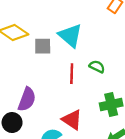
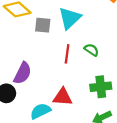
cyan triangle: (70, 36) -> (70, 18), turned 30
red triangle: (72, 120) -> (63, 97), turned -36

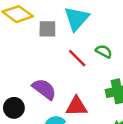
red line: (67, 54) -> (77, 58), turned -48
purple semicircle: (23, 73) -> (44, 89), moved, turned -75

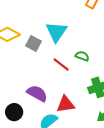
gray square: (47, 29) -> (33, 43), turned 35

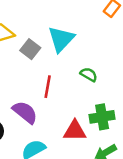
red line: (61, 65) -> (48, 87), moved, turned 54
red triangle: (66, 104) -> (75, 131), moved

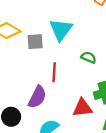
gray square: (30, 49) -> (35, 42), turned -35
purple semicircle: (25, 112) -> (37, 97), turned 85

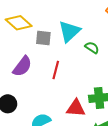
green semicircle: (89, 57) -> (92, 48), moved
purple semicircle: (37, 97) -> (22, 66), moved

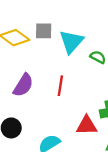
gray square: (43, 38) -> (44, 31), moved

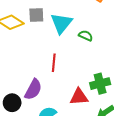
purple semicircle: (23, 85) -> (33, 89), moved

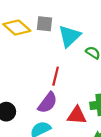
purple semicircle: (33, 89) -> (48, 103), moved

